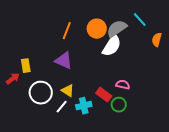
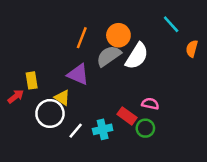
gray semicircle: (117, 29) -> (109, 56), moved
yellow triangle: (68, 91) -> (62, 98), moved

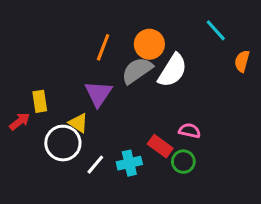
purple triangle: (78, 74) -> (98, 94), turned 40

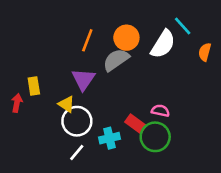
white semicircle: (173, 70) -> (163, 44), moved
red arrow: (20, 121) -> (17, 103), turned -42
white circle: (63, 143) -> (77, 121), moved
green circle: (183, 162) -> (155, 137), size x1.5
white line: (95, 165) -> (77, 152), moved

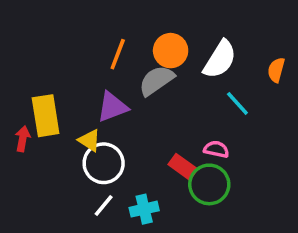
cyan line: (183, 26) -> (237, 103), moved
purple triangle: (83, 79) -> (112, 107), turned 35
yellow rectangle: (34, 86) -> (46, 116), size x1.6
cyan cross: (109, 138) -> (144, 209), moved

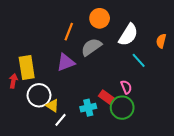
orange circle: (171, 51) -> (100, 18), moved
yellow triangle: (90, 140) -> (52, 106), moved
pink semicircle: (216, 149) -> (126, 87), turned 56
white circle: (104, 163) -> (39, 95), moved
cyan cross: (144, 209) -> (88, 108), moved

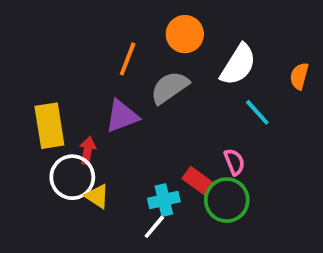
red arrow: (13, 81) -> (88, 150), moved
white line: (61, 120) -> (154, 227), moved

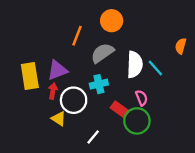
white semicircle: (238, 65) -> (135, 64), moved, turned -30
purple triangle: (122, 116) -> (57, 70), moved
white circle: (72, 177) -> (74, 100), moved
cyan cross: (164, 200) -> (99, 84), moved

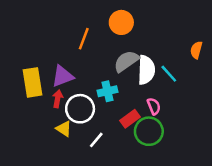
gray semicircle: (102, 53) -> (126, 61), moved
red rectangle: (120, 109) -> (130, 119), turned -72
white line: (93, 137) -> (96, 140), moved

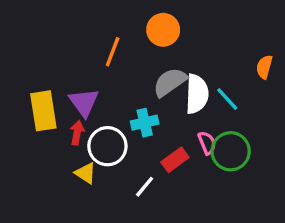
purple triangle: (63, 76) -> (84, 102), turned -45
green circle: (149, 131) -> (231, 151), moved
white line: (96, 140) -> (145, 187), moved

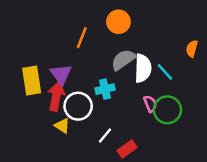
red arrow: (77, 133) -> (56, 96), size x1.6
red rectangle: (175, 160) -> (127, 149), moved

